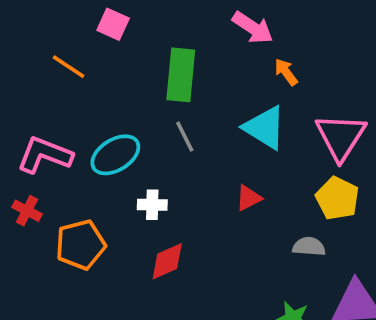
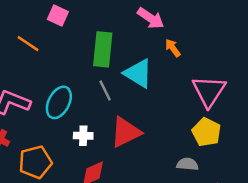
cyan triangle: (265, 128) -> (138, 73), moved
cyan ellipse: (115, 155) -> (59, 102), turned -32
red triangle: (248, 198) -> (126, 132), moved, size x1.8

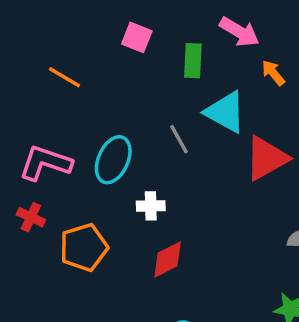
pink square: (58, 15) -> (137, 37), moved
green rectangle: (103, 49) -> (193, 61), moved, size x0.7
red triangle: (126, 132) -> (266, 158), moved

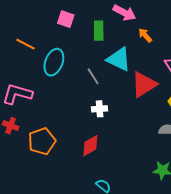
cyan ellipse: (113, 160) -> (54, 62), moved
white cross: (151, 206) -> (100, 109), moved

